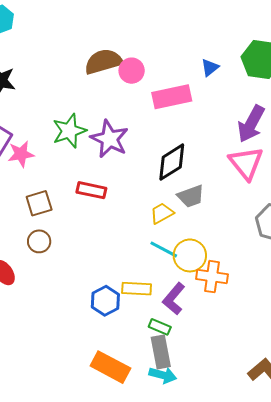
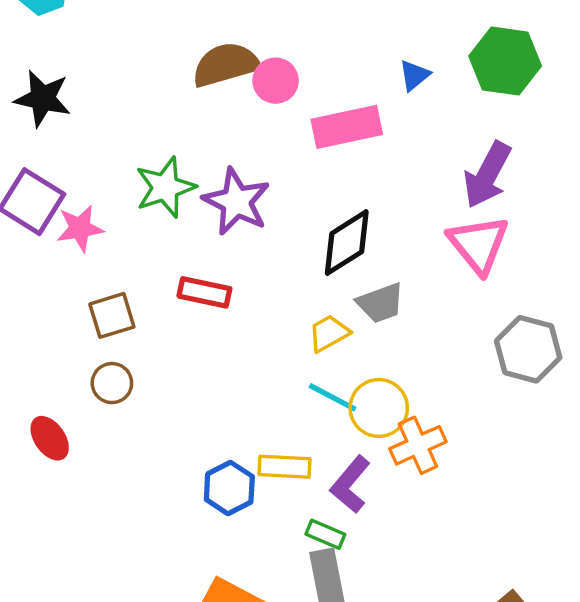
orange cross: (212, 277) -> (418, 445), turned -32

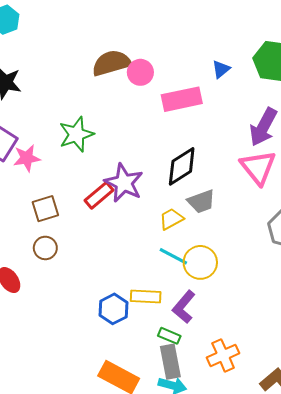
purple star: (236, 202) -> (124, 183), moved
red rectangle: (204, 292) -> (99, 195), turned -52
orange cross: (418, 445) -> (223, 355), moved

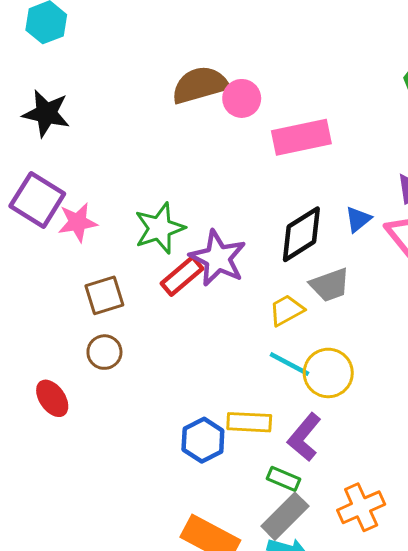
blue triangle: (221, 69) -> (358, 219), moved
green star: (76, 134) -> (160, 228), moved
gray rectangle: (170, 362) -> (285, 516), turned 56

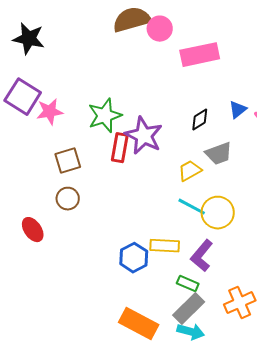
black diamond: (301, 234) -> (200, 120), size x0.6
red rectangle: (182, 276) -> (120, 148), turned -40

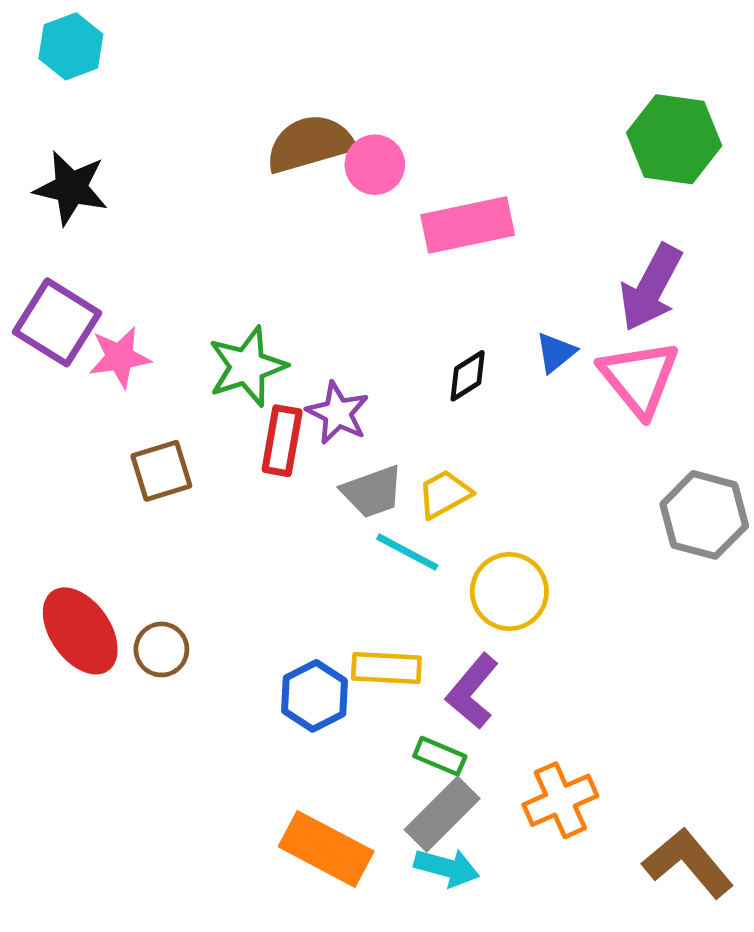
purple star: (144, 136) -> (338, 413), size x0.7
gray trapezoid: (219, 154) -> (372, 492), moved
brown circle: (68, 199) -> (161, 649), moved
cyan line: (192, 207) -> (407, 552), moved
red ellipse: (33, 230) -> (80, 631), size x1.5

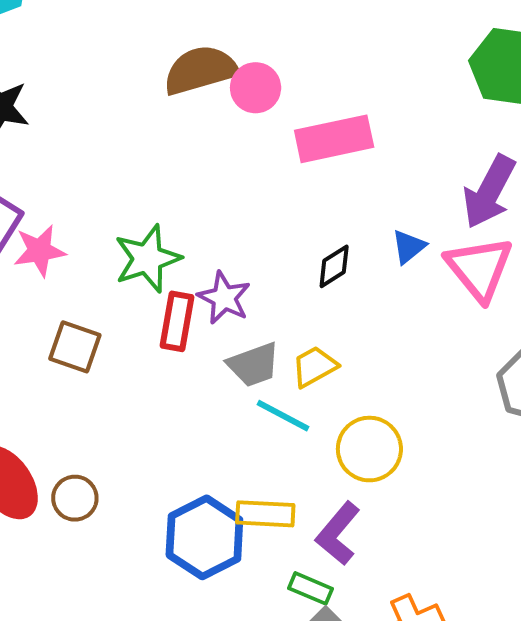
brown square: (161, 471) -> (75, 347), turned 36
blue hexagon: (315, 696) -> (204, 537), size x1.4

